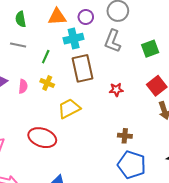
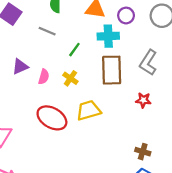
gray L-shape: (113, 41) -> (148, 63), moved
red ellipse: (42, 138) -> (52, 118), moved

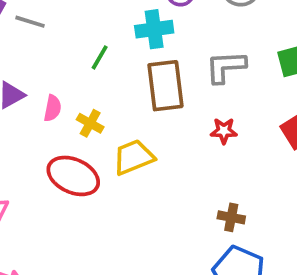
gray line: (47, 31) -> (30, 22), moved
gray L-shape: (148, 63) -> (226, 67), turned 60
yellow cross: (70, 78) -> (90, 123), moved

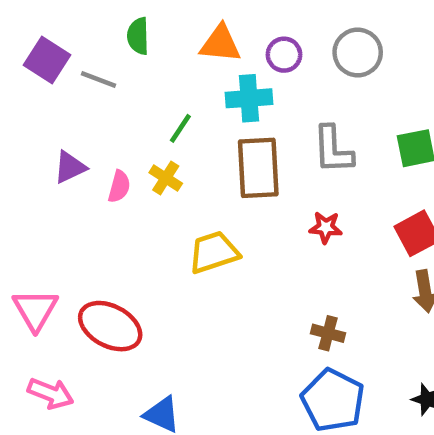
gray L-shape: (226, 67) -> (333, 150), turned -93
yellow cross: (90, 123) -> (166, 178), moved
red ellipse: (73, 176) -> (110, 326), moved

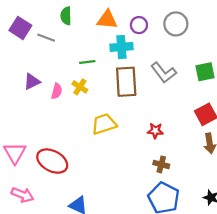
green line: (180, 128) -> (87, 62), turned 49
gray L-shape: (333, 150) -> (164, 73), turned -35
red star: (326, 227) -> (155, 131), moved

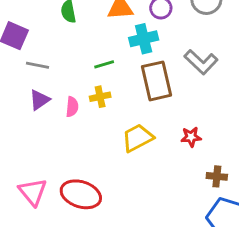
gray line: (46, 38) -> (38, 65), moved
yellow cross: (80, 87) -> (100, 97), turned -35
red star: (155, 131) -> (191, 137), moved

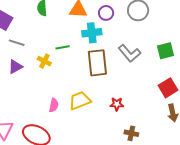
yellow cross: (100, 97) -> (44, 61), moved, turned 32
pink semicircle: (72, 107) -> (54, 105), moved

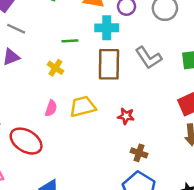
yellow cross: (44, 61) -> (55, 68), moved

